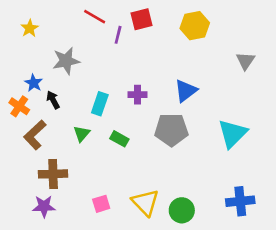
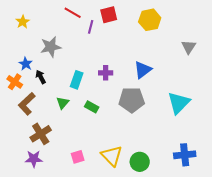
brown cross: (53, 174) -> (41, 134), turned -30

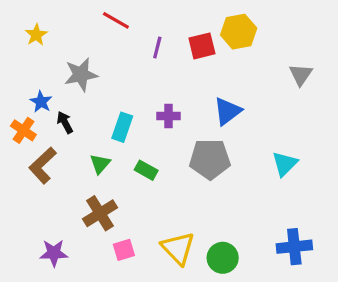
red square: (109, 15) -> (202, 46), moved
purple line: (91, 27) -> (157, 48), moved
cyan triangle: (179, 103) -> (285, 164), size x0.7
brown cross: (41, 134) -> (100, 213), moved

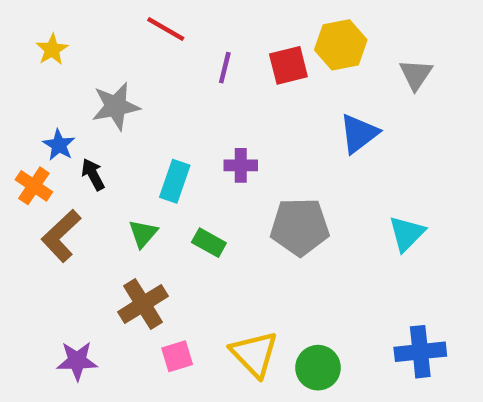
gray triangle: (301, 75) -> (416, 74), moved
blue triangle: (227, 111) -> (359, 134), moved

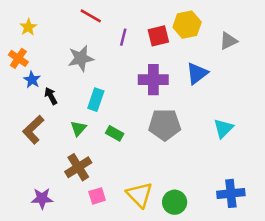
gray triangle: (416, 74) -> (228, 41), turned 30
gray star: (116, 106) -> (81, 58), moved
purple cross: (241, 165) -> (153, 80), moved, size x1.6
orange cross: (34, 186) -> (18, 58), moved

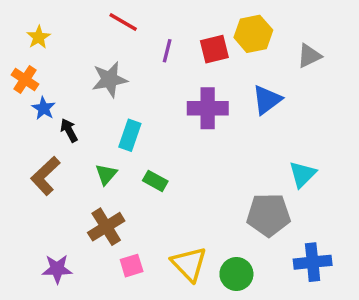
gray pentagon: (165, 125) -> (269, 215), moved

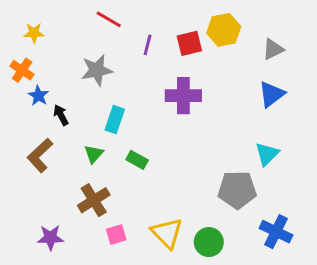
yellow star: (39, 37) -> (34, 33), turned 30
blue triangle: (267, 100) -> (272, 94), moved
blue cross: (313, 262) -> (276, 232), turned 32

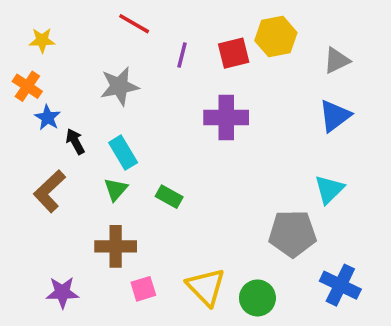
cyan rectangle: (115, 120) -> (123, 153), moved, turned -50
brown cross: (94, 200) -> (116, 246), turned 32

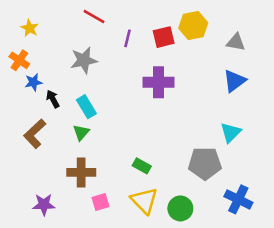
yellow star: (42, 40) -> (30, 28), turned 30
gray triangle: (337, 60) -> (236, 42), turned 36
blue star: (48, 118) -> (33, 82), turned 30
green rectangle: (169, 197) -> (142, 166), moved

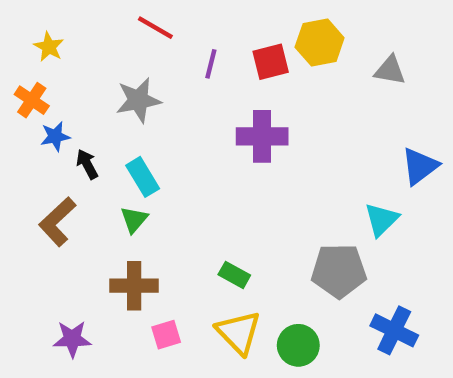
blue triangle: (234, 81) -> (420, 166), moved

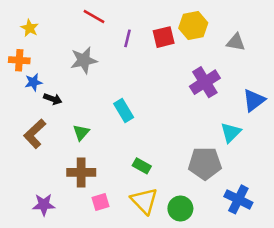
orange cross: (32, 100) -> (19, 60), turned -30
purple cross: (262, 136) -> (205, 82), moved, turned -32
black arrow: (87, 164) -> (53, 99), turned 138
cyan rectangle: (143, 177) -> (124, 111), moved

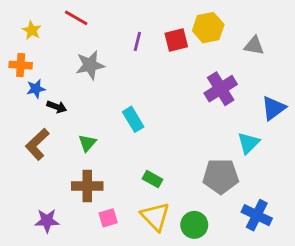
red line: (94, 16) -> (76, 18), moved

